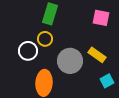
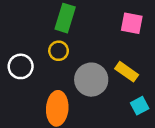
white circle: (28, 51) -> (21, 66), moved

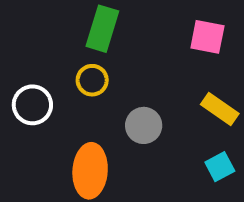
yellow rectangle: (127, 72) -> (220, 109), moved
gray circle: (91, 80) -> (144, 125), size x0.7

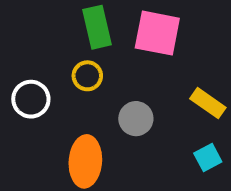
green rectangle: (102, 29) -> (97, 27), turned -30
pink square: (207, 37) -> (157, 33), moved, size x1.4

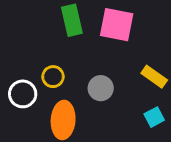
yellow circle: (87, 76) -> (53, 77), moved
white circle: (31, 99) -> (23, 94), moved

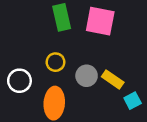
yellow circle: (53, 77) -> (55, 62), moved
yellow rectangle: (154, 77) -> (113, 79), moved

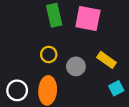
yellow rectangle: (113, 79) -> (106, 60), moved
white circle: (19, 81) -> (17, 90), moved

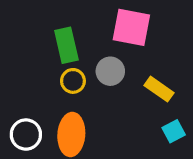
green rectangle: (54, 15) -> (66, 45), moved
gray circle: (76, 66) -> (110, 71), moved

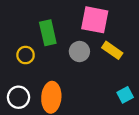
yellow circle: (73, 81) -> (26, 55), moved
yellow rectangle: (159, 89) -> (112, 50), moved

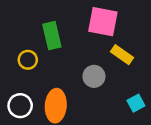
gray circle: (79, 51) -> (94, 76), moved

